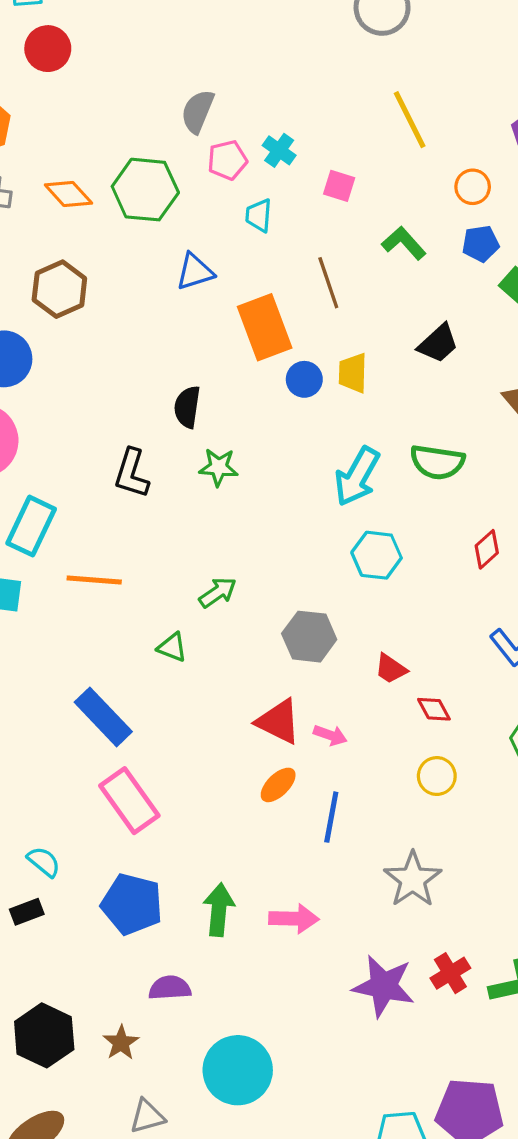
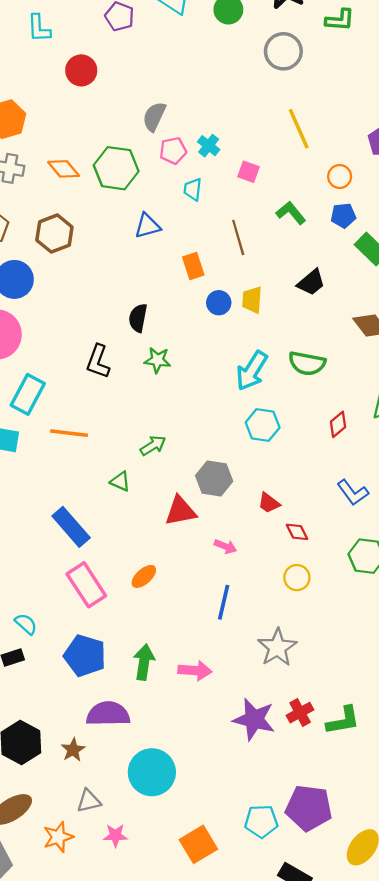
red circle: (48, 49) -> (81, 70), moved
orange rectangle: (265, 327) -> (193, 266), size x0.6
red triangle: (279, 721) -> (180, 511), moved, turned -40
orange ellipse: (278, 785) -> (144, 576), moved
purple semicircle: (170, 988) -> (108, 714), size x1.5

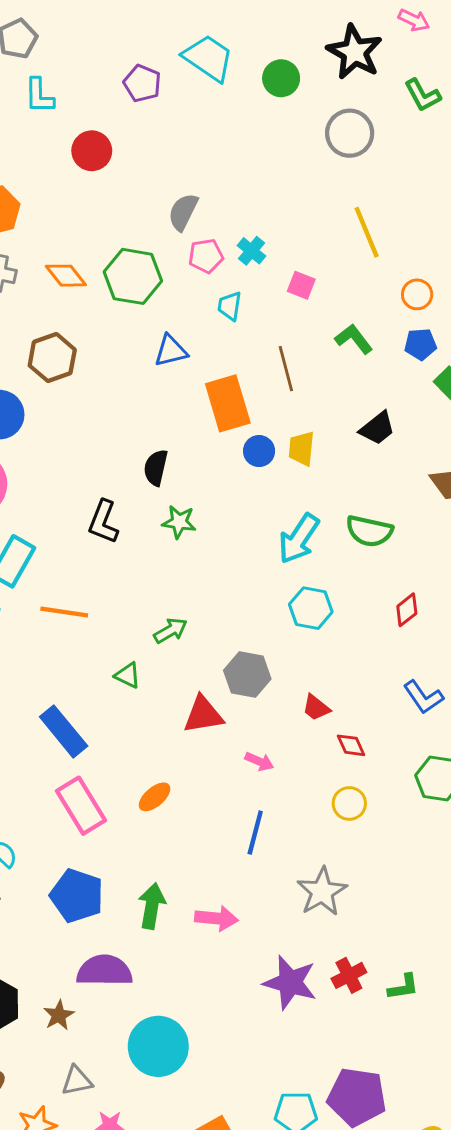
green L-shape: (340, 20) -> (423, 95), turned 56
orange rectangle: (193, 266) -> (228, 403), size x1.6
green L-shape: (343, 721) -> (403, 987), size x0.7

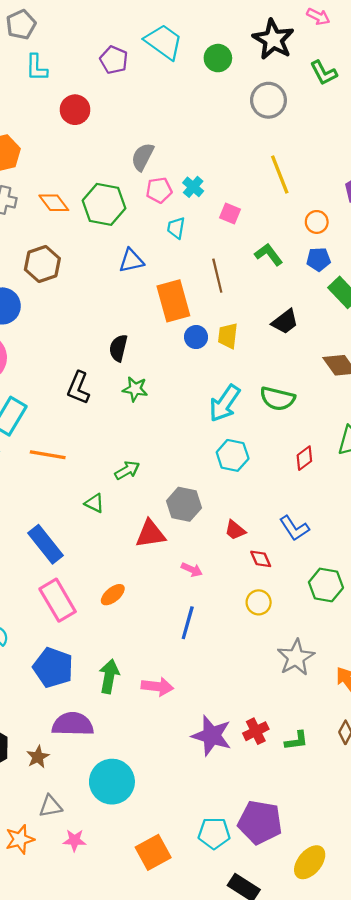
blue L-shape: (423, 697) -> (294, 528), moved
gray star: (322, 892) -> (296, 657), moved

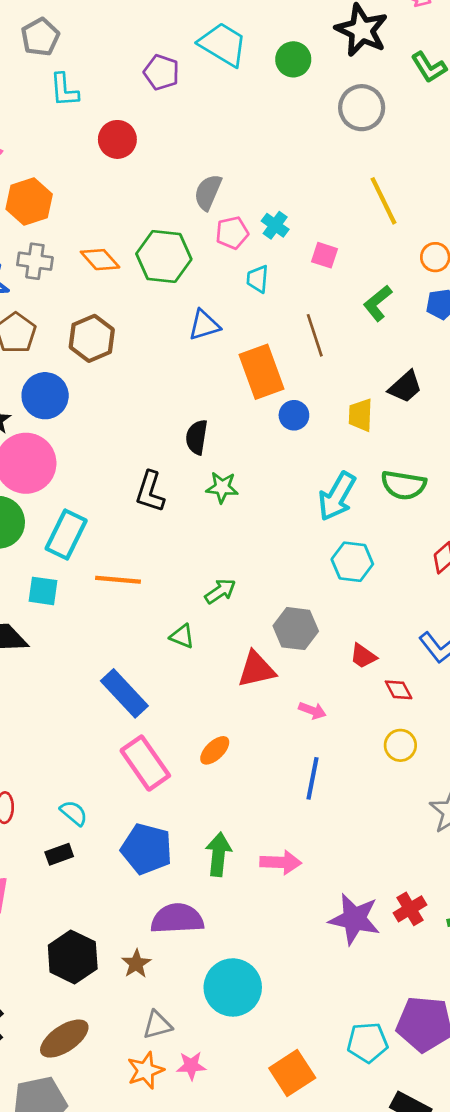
green L-shape: (269, 254) -> (378, 303), turned -88
yellow trapezoid: (228, 336) -> (360, 415), moved
orange star: (20, 839) -> (145, 1070), moved

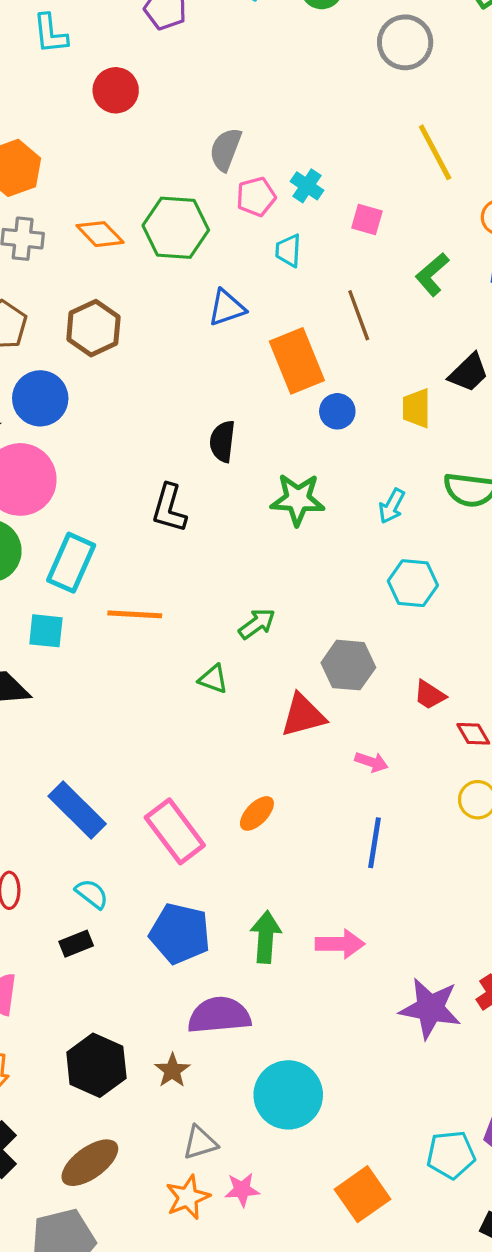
green star: (222, 487) -> (298, 499), moved, size x1.4
cyan arrow: (337, 496) -> (392, 506), size x0.6
blue rectangle: (124, 693) -> (77, 810), moved

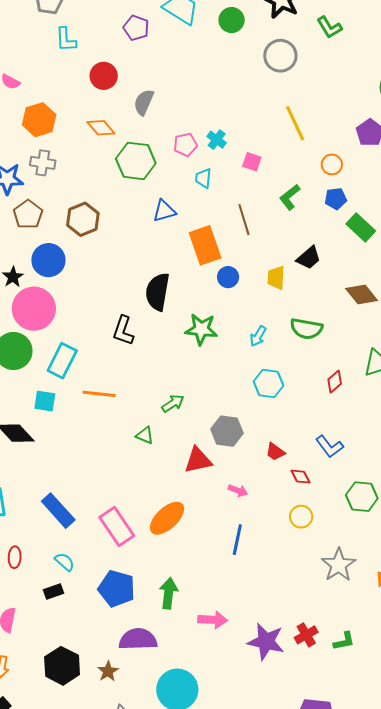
gray semicircle: (226, 149) -> (144, 102), moved
orange diamond: (100, 234) -> (101, 128), moved
black semicircle: (222, 441) -> (158, 292), size x1.5
orange ellipse: (257, 813) -> (167, 518), size x1.6
pink arrow: (340, 944) -> (213, 620), moved

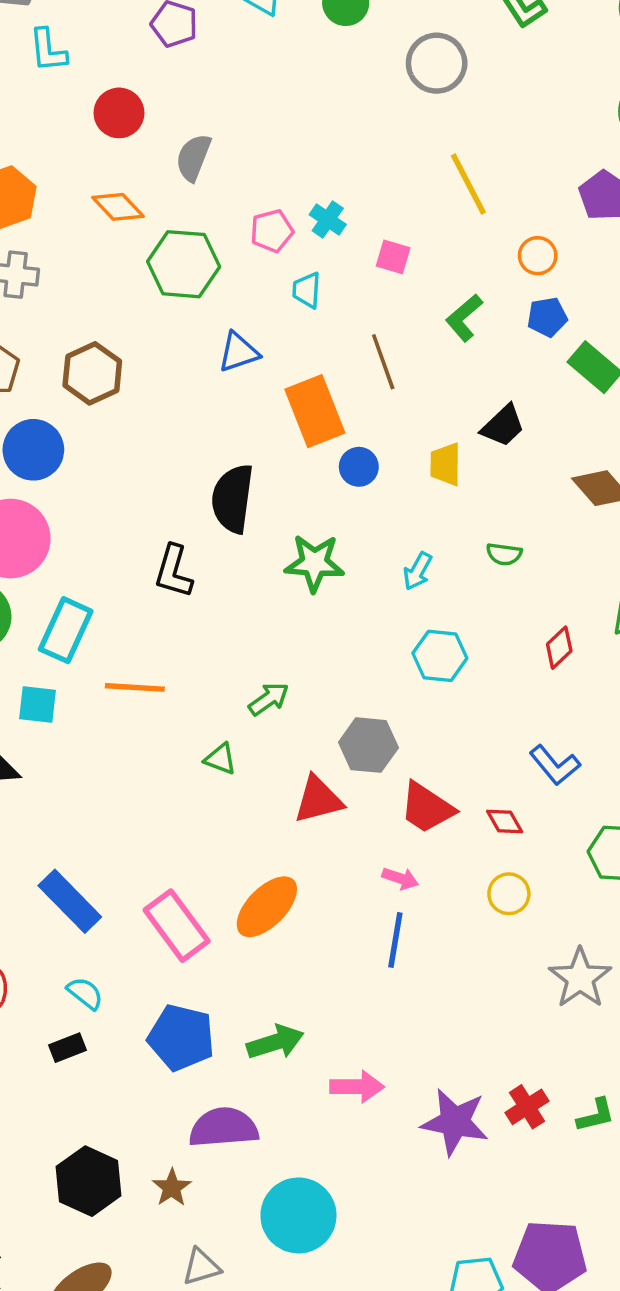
green semicircle: (306, 329) -> (504, 554), size x0.6
red trapezoid: (275, 452) -> (427, 808), moved, size x1.6
pink arrow: (238, 491) -> (400, 878), moved
green arrow: (169, 593) -> (275, 1042), turned 68

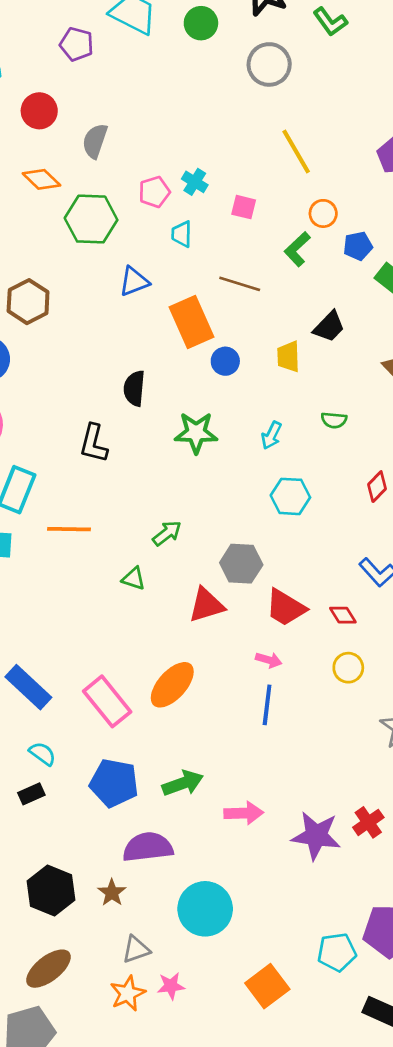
orange circle: (538, 256) -> (323, 213), moved
brown line: (383, 362) -> (240, 284), turned -51
black semicircle: (233, 499) -> (134, 388), size x0.7

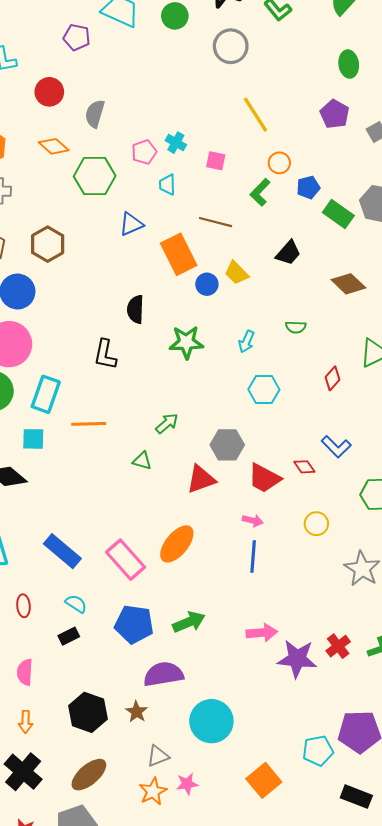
yellow trapezoid: (288, 357) -> (236, 273), moved, turned -40
red diamond: (343, 615) -> (304, 467), moved
pink arrow: (244, 813) -> (262, 633), moved

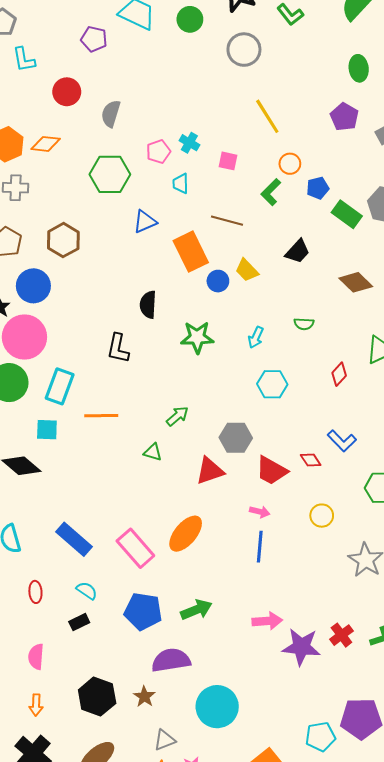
orange diamond: (54, 146) -> (46, 144), moved, turned -36

